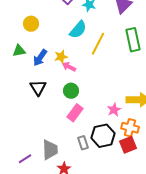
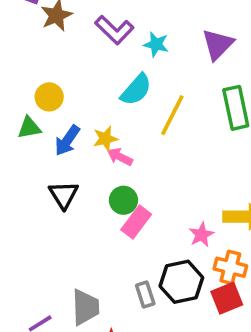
yellow circle: (31, 24) -> (49, 97), moved
pink rectangle: (75, 113) -> (136, 222), moved

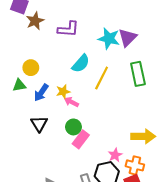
purple L-shape: (114, 30) -> (68, 29), turned -40
cyan star: (156, 44) -> (109, 39), moved, size x1.5
pink star: (201, 235) -> (115, 155), moved

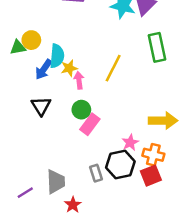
cyan semicircle: (81, 63) -> (57, 56), moved, turned -36
yellow line: (102, 78) -> (113, 68), moved
green triangle: (19, 85) -> (18, 47), moved
pink arrow: (71, 102) -> (79, 80), turned 56

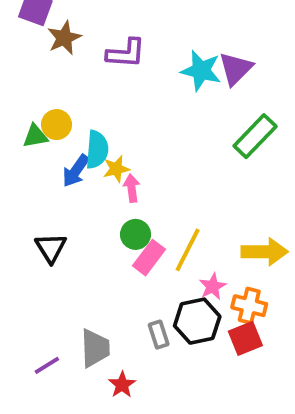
green rectangle: (157, 47) -> (255, 136), turned 56
yellow line: (113, 68) -> (188, 250), moved
black triangle: (41, 106) -> (51, 248), moved

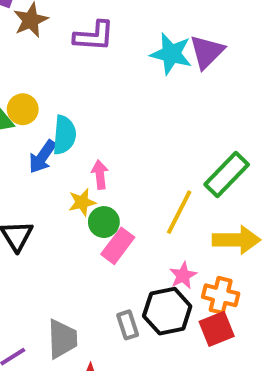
green rectangle: (255, 136) -> (227, 175), moved
yellow star: (116, 169) -> (82, 202), moved
yellow line: (188, 250) -> (179, 212), moved

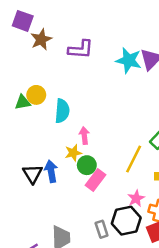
blue arrow: (42, 157) -> (51, 171), moved, turned 135

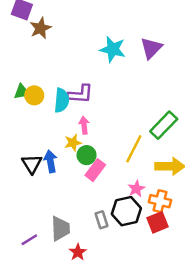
purple L-shape: (81, 49) -> (80, 94), moved
cyan star: (129, 60) -> (113, 49), moved
yellow circle: (36, 95) -> (34, 95), moved

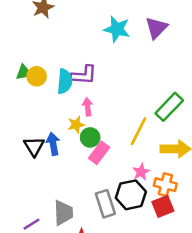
gray rectangle: (101, 220) -> (105, 204), size x1.5

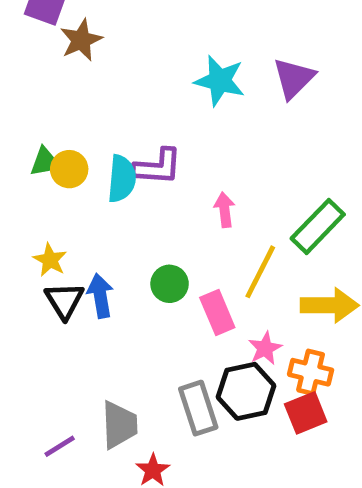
pink arrow: (88, 107) -> (224, 210), moved
yellow star: (76, 125) -> (50, 260), moved, turned -30
pink rectangle: (99, 153) -> (217, 312), moved, turned -60

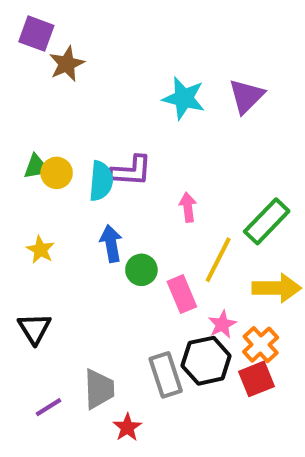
blue arrow: (100, 296) -> (111, 244), moved
black triangle: (64, 301) -> (34, 328), moved
orange cross: (311, 372) -> (261, 345), turned 33

